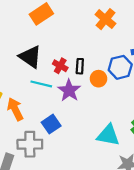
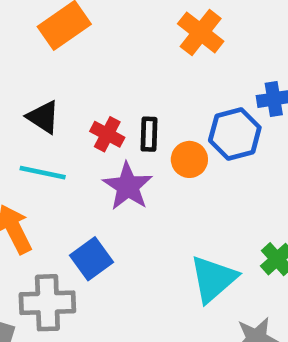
black triangle: (30, 57) -> (43, 117), size x0.7
cyan line: (41, 84) -> (43, 173), moved
cyan triangle: (108, 135) -> (213, 279), turned -50

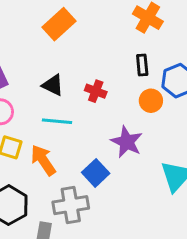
black rectangle: (149, 134) -> (142, 65), moved
purple star: (128, 186) -> (127, 142), moved

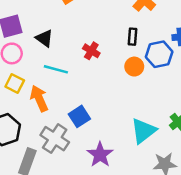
black triangle: (53, 85) -> (44, 38), moved
purple star: (127, 142) -> (100, 155), moved
gray cross: (71, 205) -> (55, 139), turned 32

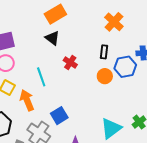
black triangle: (44, 38) -> (52, 38), moved
cyan line: (56, 69) -> (41, 77), turned 54

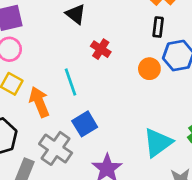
black rectangle: (104, 52) -> (158, 27), moved
cyan line: (41, 77) -> (70, 82), moved

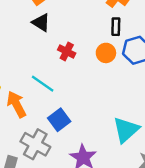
orange circle: (149, 69) -> (106, 53), moved
cyan line: (70, 82) -> (43, 84), turned -30

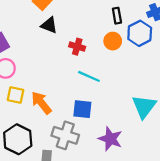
cyan line: (43, 84) -> (89, 76), moved
blue square: (59, 120) -> (82, 109), turned -36

